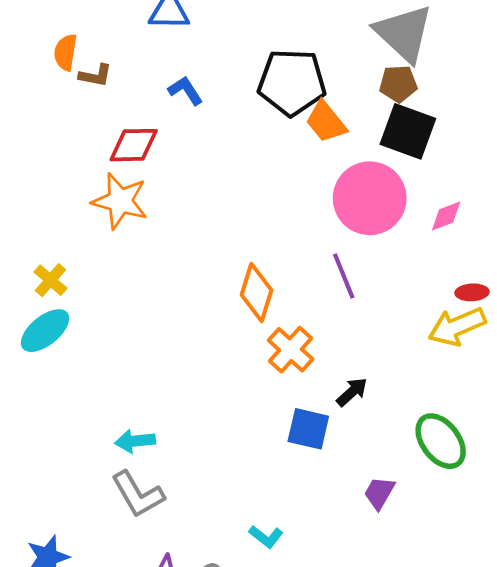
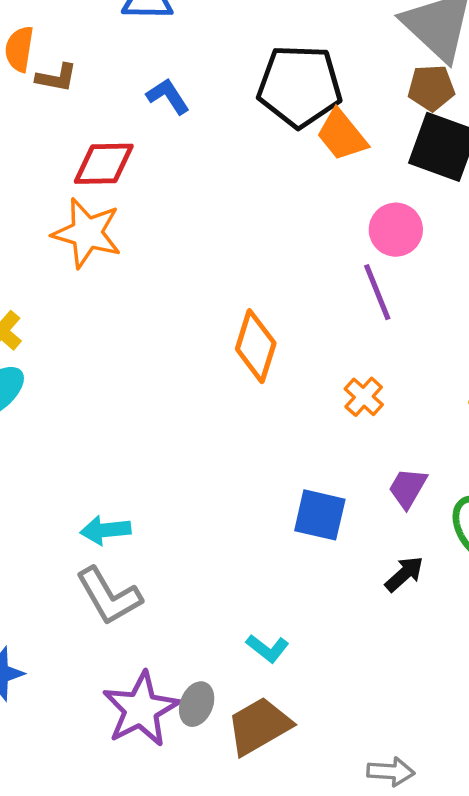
pink circle: (370, 198) -> (396, 230), size x0.6
purple line: (344, 276) -> (377, 292), moved
orange cross: (291, 350) -> (364, 397), moved, size x0.7
black arrow: (352, 392) -> (404, 574), moved
purple trapezoid: (379, 493) -> (408, 488), moved

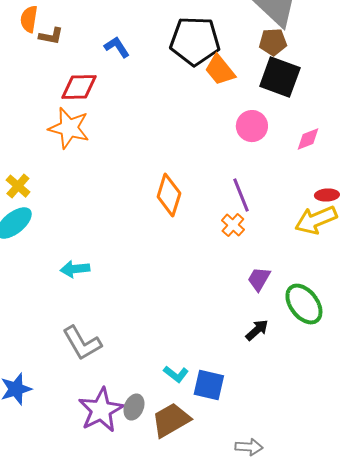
purple line: (377, 292) -> (241, 195), moved
blue square: (320, 515) -> (209, 385), moved
cyan arrow: (105, 530) -> (75, 269), moved

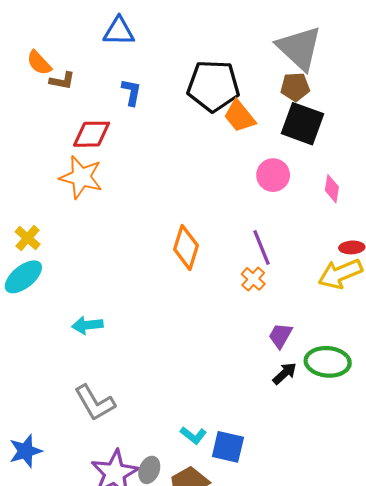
orange semicircle: (29, 19) -> (39, 63), turned -52
blue L-shape: (117, 47) -> (131, 92), turned 44
pink diamond: (308, 139) -> (332, 189), turned -60
green ellipse: (304, 304) -> (328, 362), turned -48
black arrow: (257, 330) -> (285, 373), moved

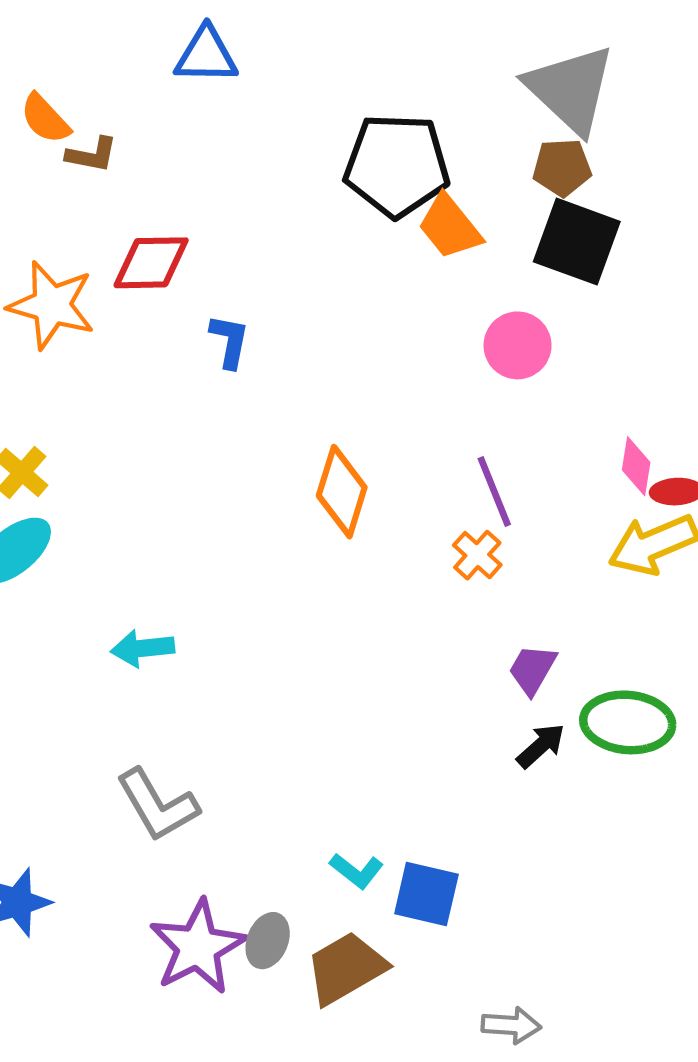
blue L-shape: (131, 92) -> (229, 341), moved
orange star: (81, 177) -> (52, 305), moved
pink diamond: (332, 189) -> (636, 466), moved

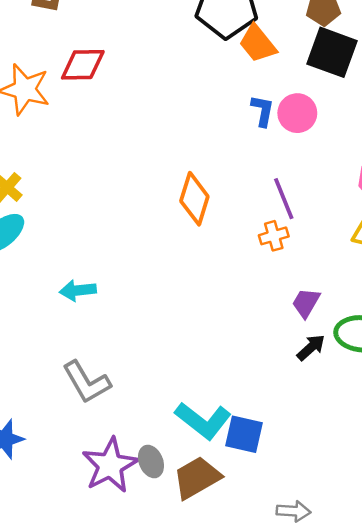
blue L-shape: (229, 341) -> (263, 111), moved
orange cross: (477, 555) -> (274, 236), turned 32
cyan L-shape: (357, 871) -> (203, 421), size x1.8
gray ellipse: (268, 941) -> (151, 462), turned -44

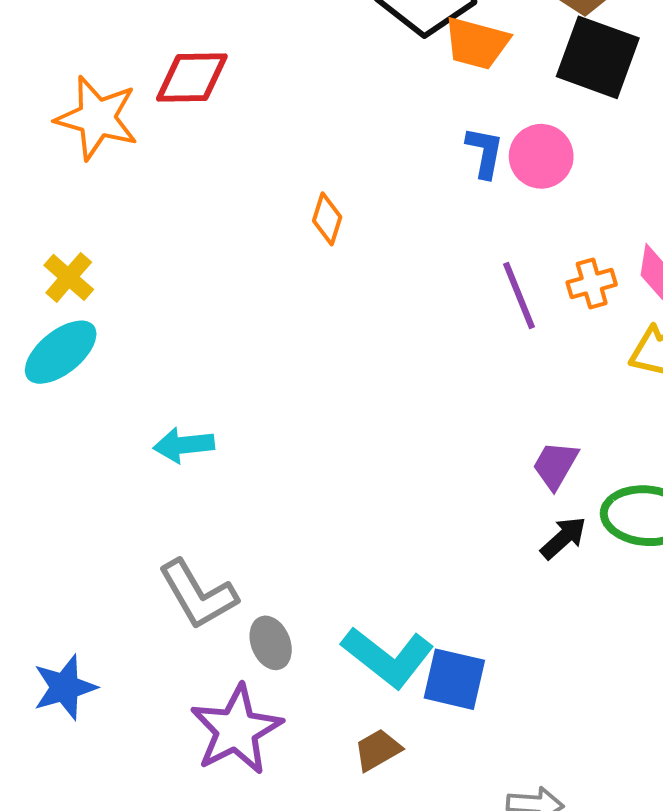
orange trapezoid: (258, 44) -> (477, 43), turned -36
orange diamond: (194, 199) -> (327, 219), moved, size x0.6
orange cross: (274, 236) -> (592, 283), moved
gray ellipse: (151, 462) -> (271, 643), moved
brown trapezoid: (197, 478) -> (378, 750), size x0.6

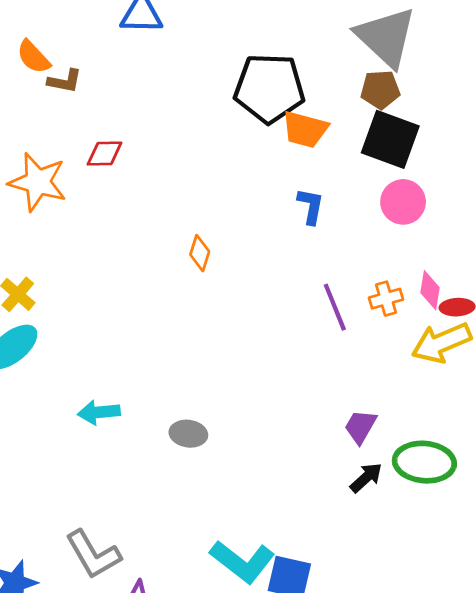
red diamond: (192, 78) -> (105, 154), size x0.7
pink circle: (541, 156) -> (403, 202), moved
gray L-shape: (198, 594) -> (93, 554), moved
gray ellipse: (271, 643) -> (188, 434), moved, turned -60

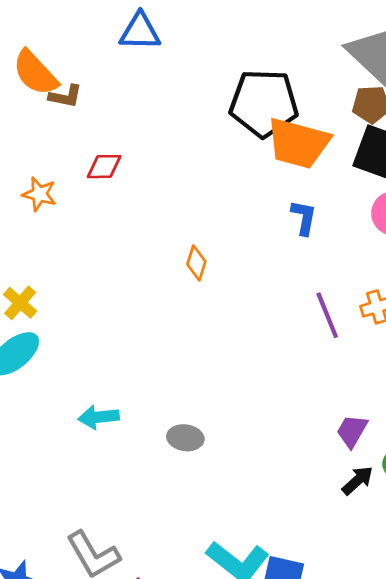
orange semicircle: (33, 57) -> (35, 73), size x1.4
orange trapezoid: (305, 129) -> (298, 143), size x1.4
orange star: (38, 182) -> (39, 194), size x0.6

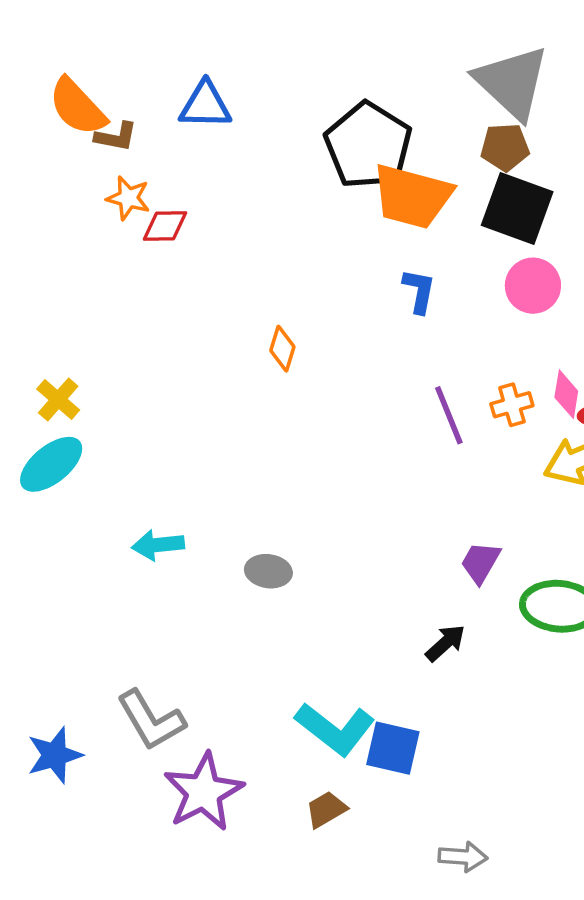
blue triangle: (140, 32) -> (205, 105), moved
black pentagon: (264, 103) -> (368, 145), turned 30
orange star: (39, 194) -> (128, 198), moved
black arrow: (357, 480) -> (445, 643), moved

